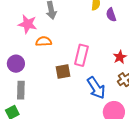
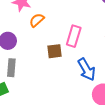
orange semicircle: (44, 41) -> (37, 20), turned -42

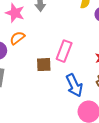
orange semicircle: (37, 20) -> (17, 38), moved

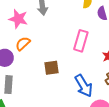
pink rectangle: (64, 51) -> (81, 41), moved

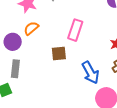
pink rectangle: (81, 41) -> (75, 30), moved

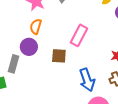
orange semicircle: (31, 28) -> (36, 27), turned -42
purple circle: (13, 42) -> (29, 47), moved

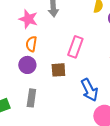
gray rectangle: (13, 64) -> (31, 98), moved

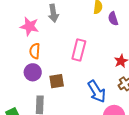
brown square: (58, 70) -> (57, 81), moved

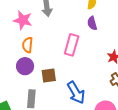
purple semicircle: (113, 19) -> (92, 23), moved
blue arrow: (97, 91) -> (76, 93), moved

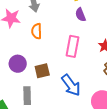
orange semicircle: (28, 45) -> (37, 31), moved
pink rectangle: (72, 45) -> (73, 46), moved

